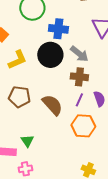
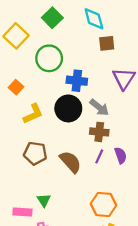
orange hexagon: (83, 126) -> (104, 205), moved

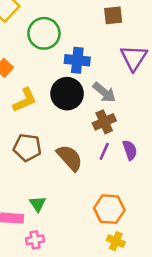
brown cross: (99, 132) -> (104, 122), turned -30

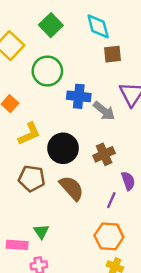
gray arrow: (104, 92) -> (104, 111), moved
black circle: (67, 94) -> (63, 148), moved
purple line: (104, 151) -> (111, 200), moved

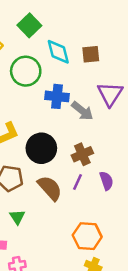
cyan diamond: (98, 26) -> (58, 52), moved
purple line: (111, 200) -> (78, 182), moved
green triangle: (41, 232) -> (17, 217), moved

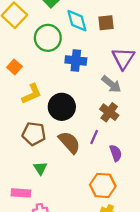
gray arrow: (82, 111) -> (111, 84), moved
brown cross: (82, 154) -> (109, 112), moved, turned -30
purple semicircle: (106, 181) -> (116, 153), moved

